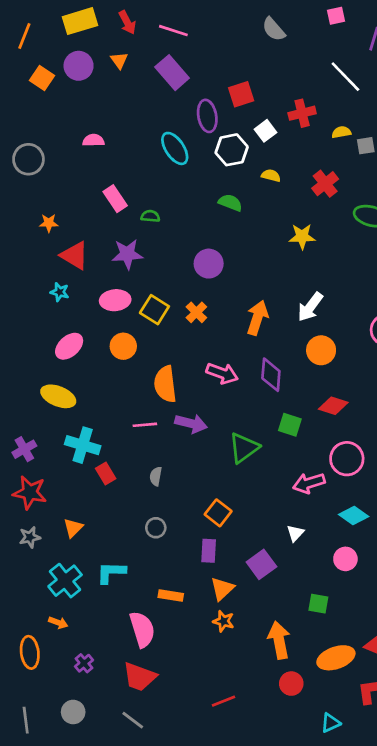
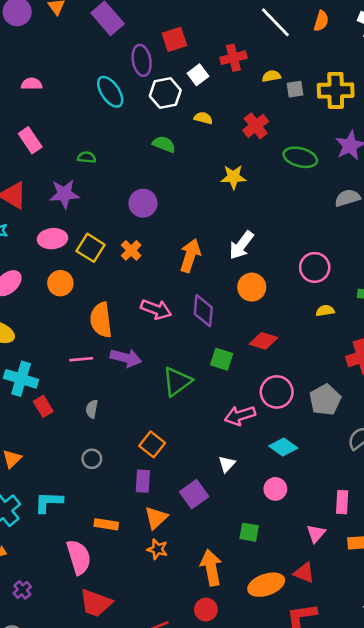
pink rectangle: (115, 199) -> (30, 140), moved
red trapezoid: (140, 677) -> (96, 603), moved
red circle: (291, 684) -> (206, 610), moved

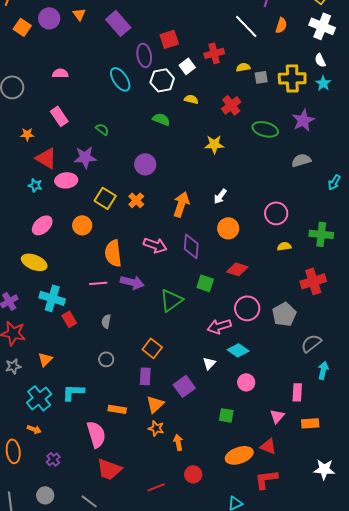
green semicircle: (87, 157) -> (102, 129), turned 32
pink ellipse: (53, 239) -> (66, 180), moved
white arrow: (241, 245) -> (220, 196), size x0.7
cyan diamond: (283, 447) -> (238, 350), moved
orange arrow: (211, 568) -> (178, 442), moved, size x0.6

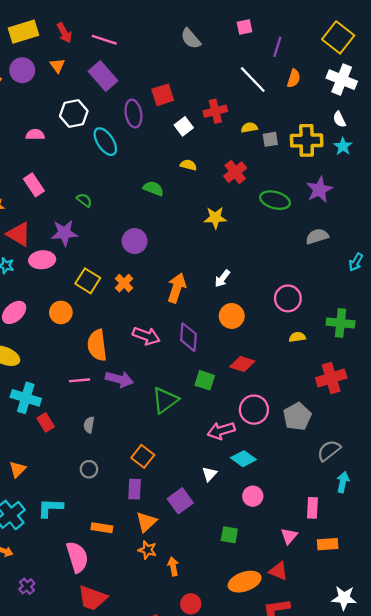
white hexagon: (162, 80) -> (74, 114), moved

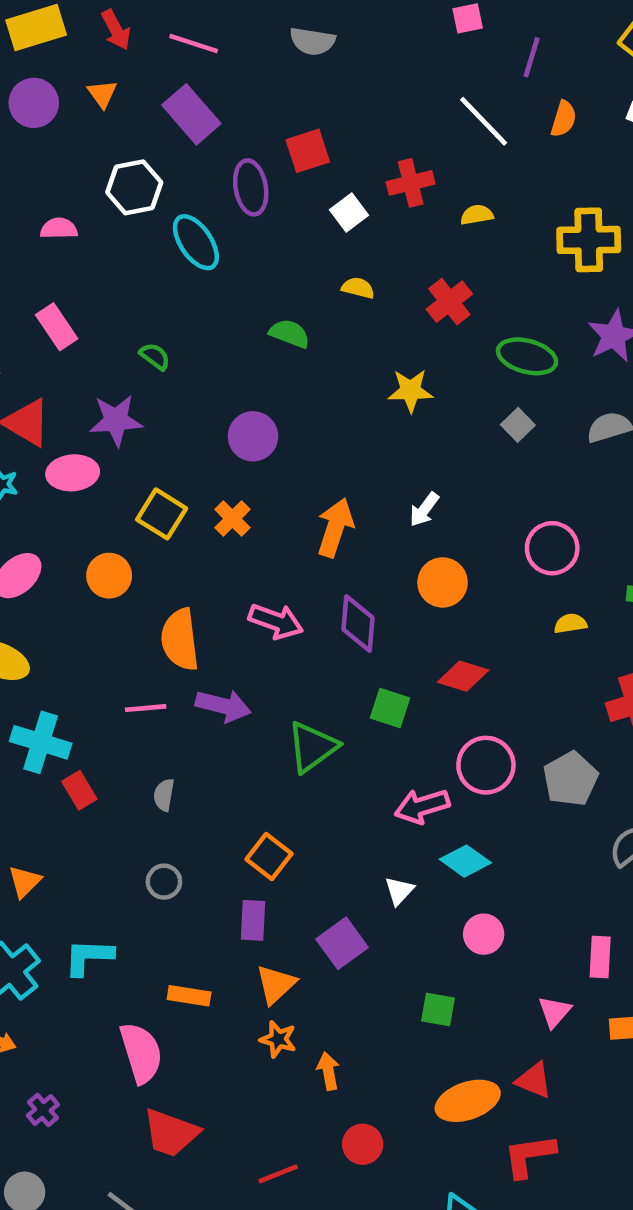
gray semicircle: (191, 39) -> (312, 41), moved, turned -40
gray square: (270, 139) -> (518, 425), moved, turned -35

